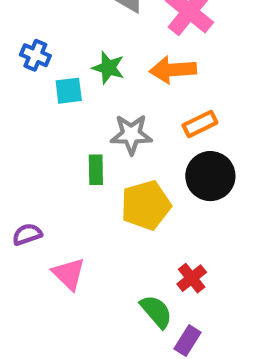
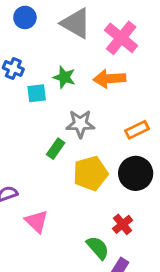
orange rectangle: (200, 124) -> (137, 130), moved
green rectangle: (96, 170) -> (56, 149), turned 36
black circle: (210, 176) -> (136, 173), moved

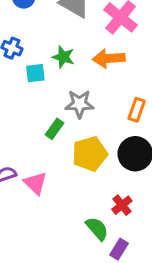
orange rectangle: (137, 130) -> (137, 110), turned -45
pink triangle: (37, 221) -> (35, 183), moved

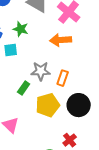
green star: (63, 57) -> (21, 29), moved
orange rectangle: (137, 110) -> (63, 78), moved

